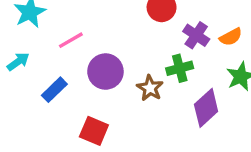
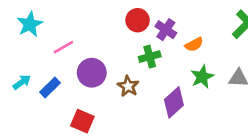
purple cross: (196, 35) -> (166, 30), moved
cyan arrow: (18, 62) -> (22, 82), moved
green cross: (180, 68) -> (150, 57), moved

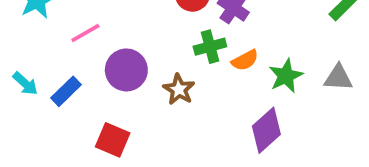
orange semicircle: (194, 44) -> (245, 60), moved
cyan arrow: (22, 82) -> (25, 84), turned 78
purple diamond: (174, 102) -> (266, 130), moved

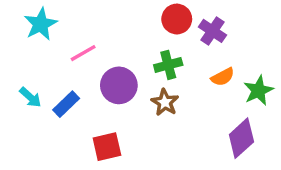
green cross: (210, 47) -> (168, 65), moved
red square: (113, 140) -> (107, 147), turned -36

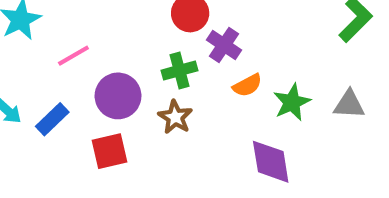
purple cross: (212, 31) -> (224, 45), moved
purple diamond: (241, 138) -> (271, 162), turned -57
red square: (107, 147) -> (110, 151), moved

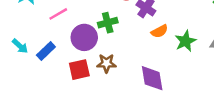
green cross: (179, 70) -> (108, 23), moved
brown star: (175, 117) -> (106, 63), moved, turned -30
purple diamond: (271, 162) -> (152, 78), moved

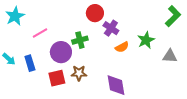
green star: (185, 41) -> (146, 40), moved
blue rectangle: (46, 51) -> (30, 63), turned -63

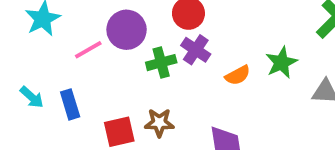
purple cross: (111, 28) -> (196, 50), moved
purple circle: (61, 52) -> (127, 30), moved

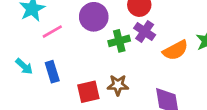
pink line: (88, 50) -> (52, 32), moved
orange semicircle: (238, 75) -> (175, 50), size x1.4

